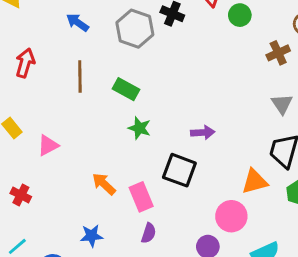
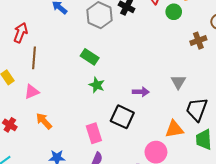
brown line: (80, 77) -> (34, 58), moved
gray triangle: (282, 104) -> (178, 82), moved
orange arrow: (104, 184) -> (44, 121), moved

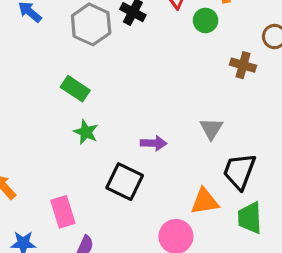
brown cross: (198, 41) -> (243, 65), turned 35
pink rectangle: (94, 133) -> (63, 212), moved

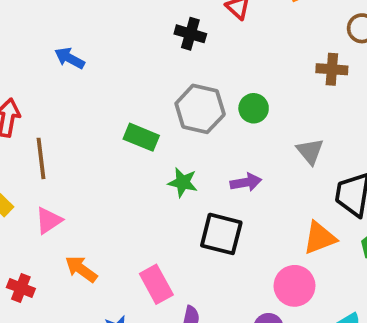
green circle: (206, 20) -> (254, 108), moved
gray hexagon: (91, 24) -> (200, 109), moved
green star: (86, 132) -> (183, 182), moved

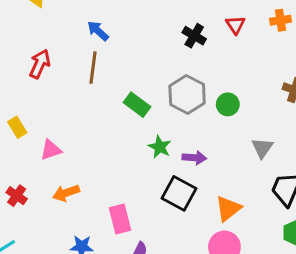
brown line: (41, 158) -> (93, 68), moved
purple arrow: (246, 182) -> (194, 158), moved
orange triangle: (320, 238) -> (228, 209), moved, turned -32
orange arrow: (81, 269) -> (66, 193), turned -70

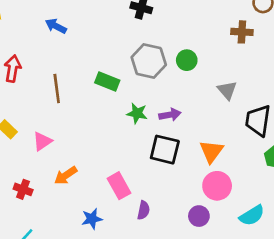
brown line: (93, 68) -> (57, 88), moved

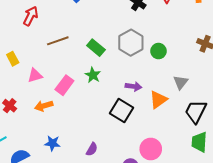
brown line: (57, 88) -> (58, 41), turned 60
green star: (137, 113) -> (93, 75), moved
orange triangle: (211, 151) -> (158, 100), moved
pink rectangle: (119, 186) -> (64, 85), moved, turned 48

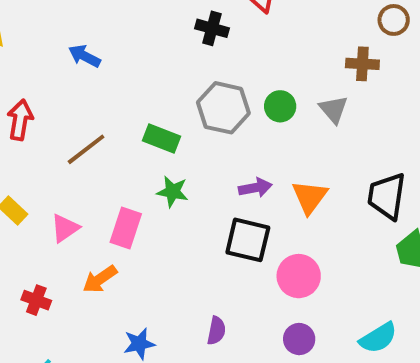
gray triangle: (181, 82) -> (334, 109), moved
pink circle: (151, 149) -> (299, 276), moved

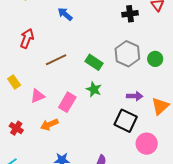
black cross: (212, 28) -> (130, 14), turned -35

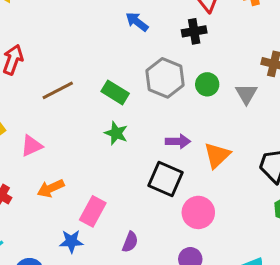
blue arrow: (65, 14) -> (137, 22), moved
black cross: (130, 14) -> (194, 31), moved
pink rectangle: (67, 102) -> (93, 211), moved

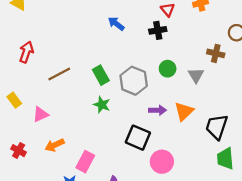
gray hexagon: (165, 78) -> (134, 81), moved
green rectangle: (115, 92) -> (101, 75), turned 30
purple arrow: (178, 141) -> (158, 110), moved
orange triangle: (217, 155) -> (184, 111), moved

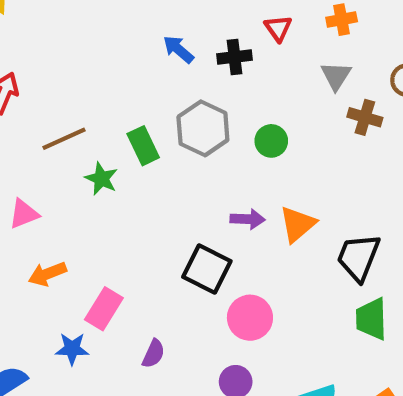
black cross: (158, 30) -> (235, 57), moved
gray triangle: (196, 75) -> (336, 76), moved
gray hexagon: (134, 81) -> (203, 128), moved
green star: (102, 105) -> (101, 179), moved

